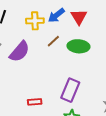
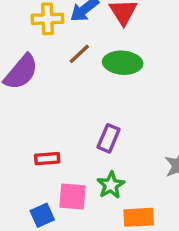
purple rectangle: (70, 90) -> (109, 138), size x0.7

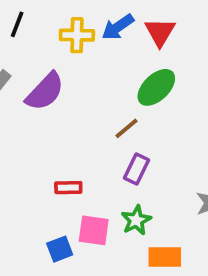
brown line: (79, 54) -> (127, 128), moved
green ellipse: (123, 63) -> (156, 87), turned -51

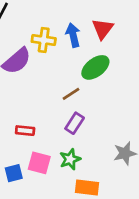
blue arrow: (118, 27) -> (73, 35), moved, turned 105
yellow cross: (77, 35) -> (44, 40), moved

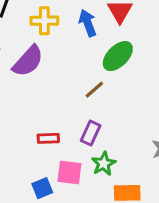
yellow cross: (44, 40) -> (44, 21), moved
purple rectangle: (75, 123) -> (91, 133), moved

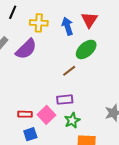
purple rectangle: (91, 133) -> (65, 100), turned 56
red rectangle: (48, 138) -> (25, 114), moved
pink square: (69, 172) -> (46, 115), moved, turned 36

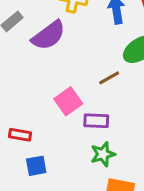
red rectangle: (25, 114) -> (20, 135), moved
pink square: (46, 115) -> (68, 101), moved

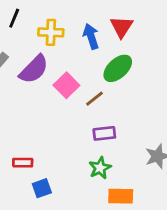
pink square: (68, 101) -> (66, 85), moved
purple rectangle: (96, 121) -> (104, 133), moved

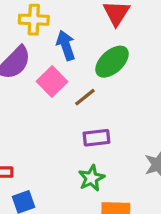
blue arrow: (91, 36) -> (66, 45), moved

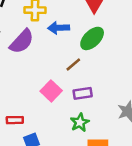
blue arrow: (66, 45) -> (59, 28), turned -72
pink square: (52, 81) -> (51, 91), moved

